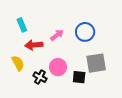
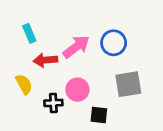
pink arrow: (57, 35) -> (76, 47), size x1.5
black cross: (40, 77) -> (53, 103), turned -32
black square: (79, 77) -> (99, 115), moved

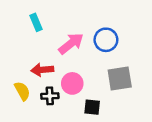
cyan rectangle: (29, 33) -> (36, 22), moved
red arrow: (45, 60) -> (42, 70), moved
yellow semicircle: (24, 84) -> (22, 91), moved

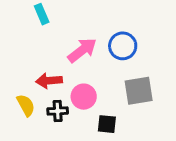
cyan rectangle: (36, 22) -> (42, 14), moved

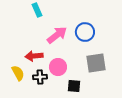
cyan rectangle: (42, 14) -> (37, 10), moved

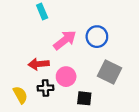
gray square: (96, 63) -> (109, 72), turned 35
yellow semicircle: (18, 73) -> (20, 95), moved

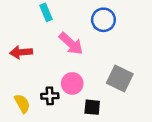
blue circle: (97, 37) -> (103, 20), moved
pink arrow: (65, 40) -> (71, 44), turned 80
red arrow: (39, 64) -> (21, 52), moved

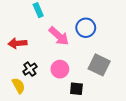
blue circle: (103, 20) -> (86, 28), moved
black cross: (50, 96) -> (30, 69), moved, turned -32

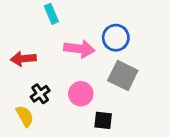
pink arrow: (59, 36) -> (79, 49), turned -35
gray square: (99, 65) -> (123, 76), moved

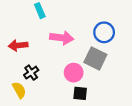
blue circle: (116, 38) -> (104, 32), moved
pink circle: (81, 94) -> (74, 73), moved

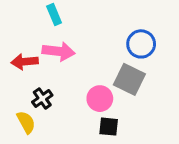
pink arrow: (62, 38) -> (59, 51), moved

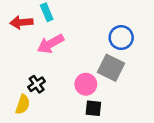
pink arrow: (59, 51) -> (50, 44), turned 144
red arrow: (25, 62) -> (21, 22), moved
yellow semicircle: (26, 122) -> (23, 104), turned 48

